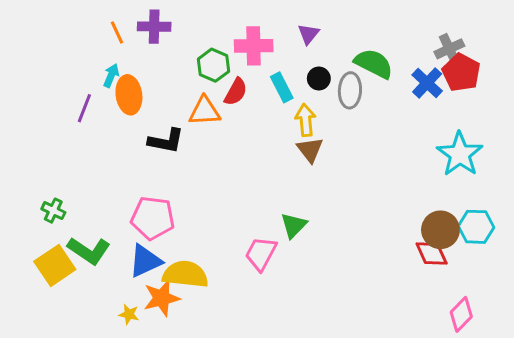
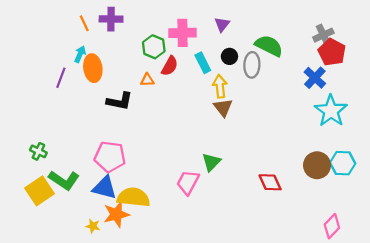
blue cross: (427, 83) -> (315, 78), moved
orange triangle: (205, 111) -> (147, 80), size x0.6
red diamond: (432, 254) -> (270, 182), moved
blue triangle: (145, 261) -> (105, 188), turned 40

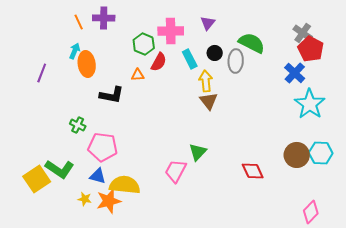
gray cross: (323, 35) -> (303, 33), turned -30
purple line: (61, 78) -> (42, 73), moved
green cross: (38, 151) -> (78, 125), moved
blue triangle: (105, 188) -> (98, 176), size x0.7
yellow star: (93, 226) -> (85, 199), moved

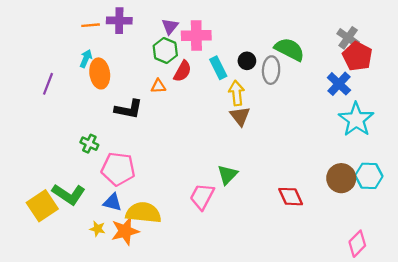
orange line: (79, 22) -> (91, 25), turned -70
purple triangle: (208, 23) -> (170, 26), moved

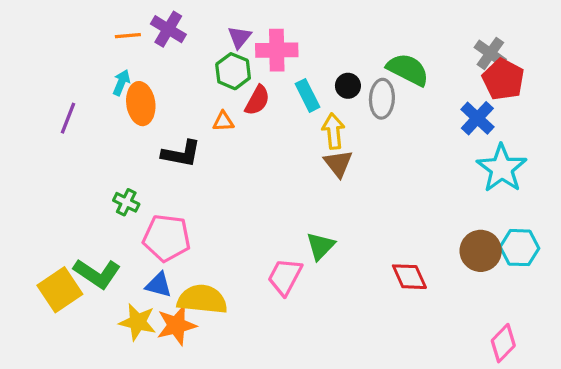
purple cross: (119, 21) -> (168, 29), turned 30
yellow star: (97, 229) -> (138, 322), size x1.6

